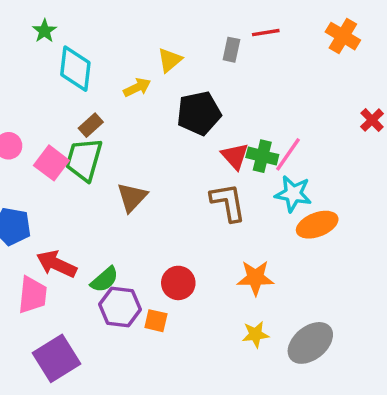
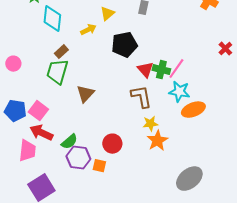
pink square: (51, 163) -> (38, 111), moved
orange star: (255, 278) -> (157, 141), turned -30
yellow star: (255, 334) -> (150, 124), moved

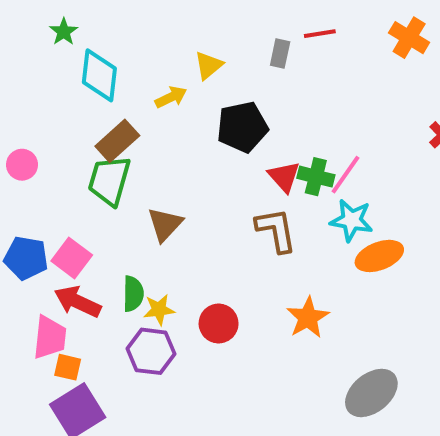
brown rectangle: (61, 52) -> (117, 141), size x1.5
yellow star: (150, 124) -> (159, 310), moved
green semicircle: (69, 142) -> (133, 294), moved, turned -48
orange square: (99, 166) -> (68, 367), moved

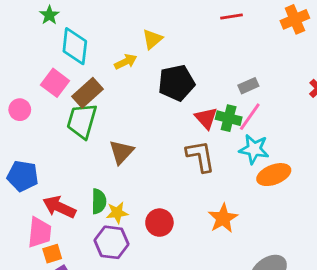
orange cross: (409, 38) -> (295, 19), turned 36
gray rectangle: (280, 54) -> (248, 86), moved, turned 54
pink square: (72, 258) -> (55, 83), moved
orange square: (68, 367) -> (52, 254), turned -30

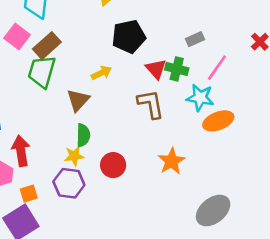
yellow arrow: (126, 62) -> (101, 73), moved
pink line: (250, 117) -> (217, 68), moved
green semicircle: (99, 201) -> (83, 135), moved
red arrow: (59, 207) -> (21, 151), turned 56
orange square: (52, 254) -> (29, 194), moved

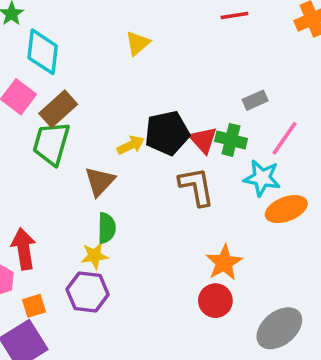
black pentagon: (129, 37) -> (167, 133), moved
red circle: (113, 165) -> (215, 301), moved

